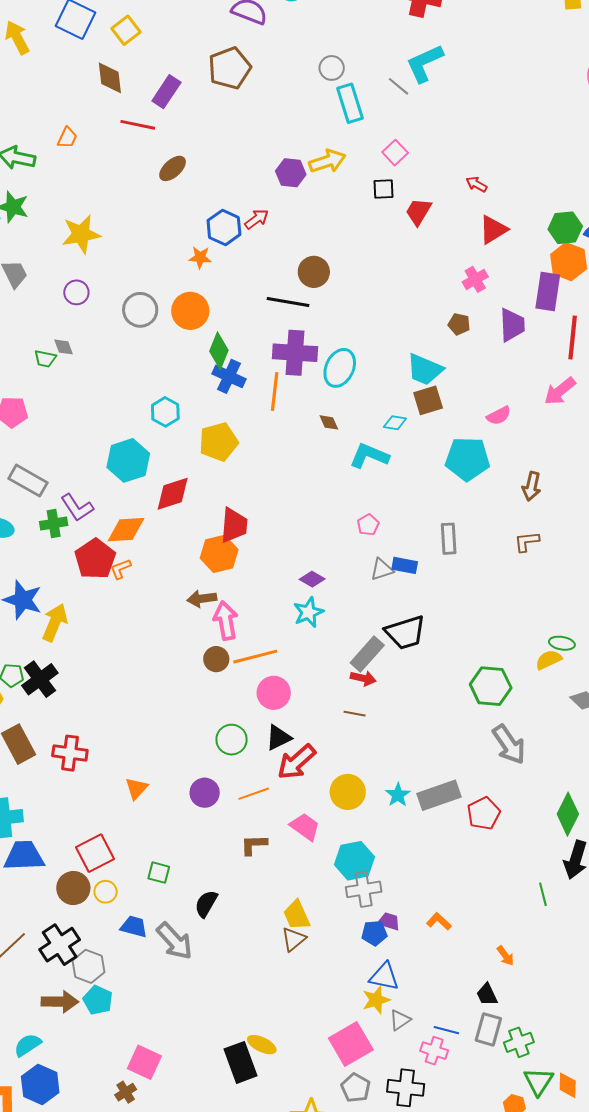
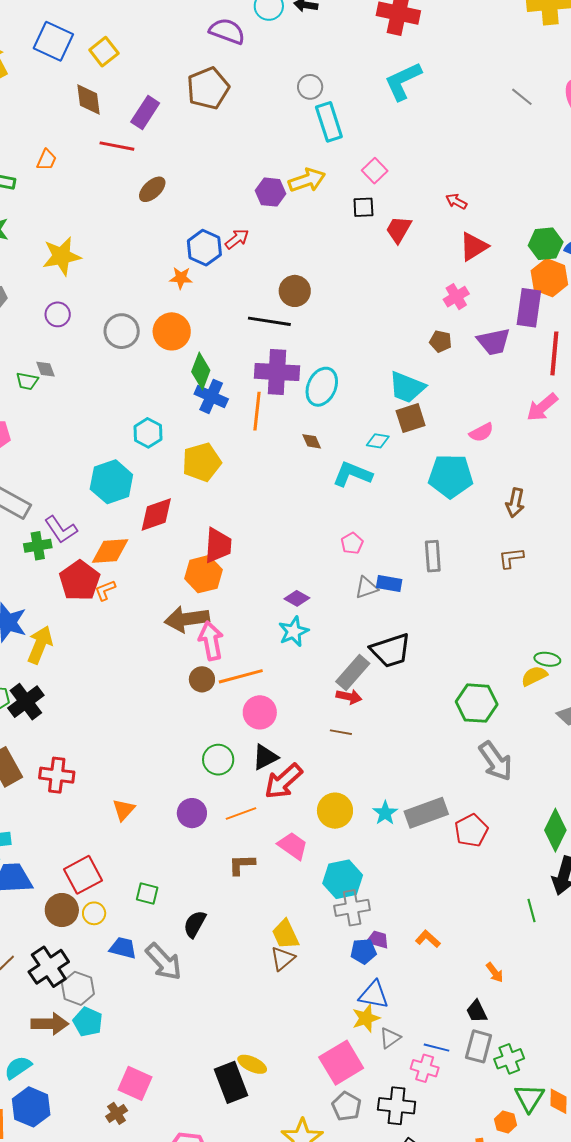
gray line: (398, 86) -> (522, 97), moved
purple trapezoid: (512, 325) -> (494, 342), turned 81
brown arrow: (202, 599) -> (187, 619), size x1.5

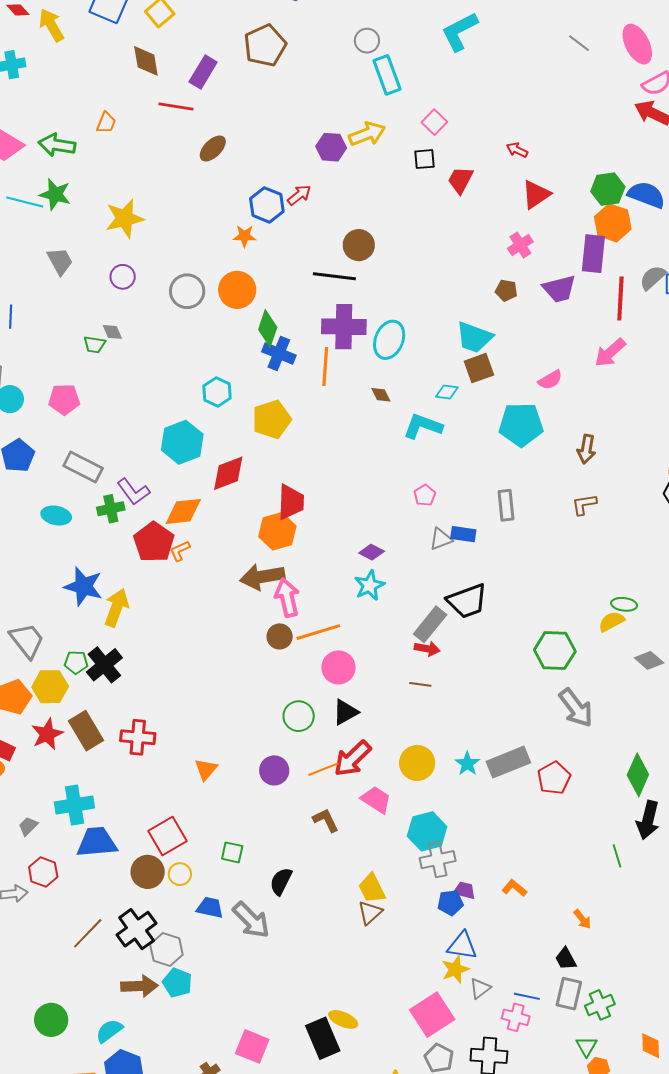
red arrow: (283, 781) -> (352, 759), moved
brown L-shape: (242, 865) -> (326, 820), turned 68
pink square: (135, 1083) -> (252, 1046), moved
green triangle: (529, 1098) -> (586, 1046), moved, size x0.7

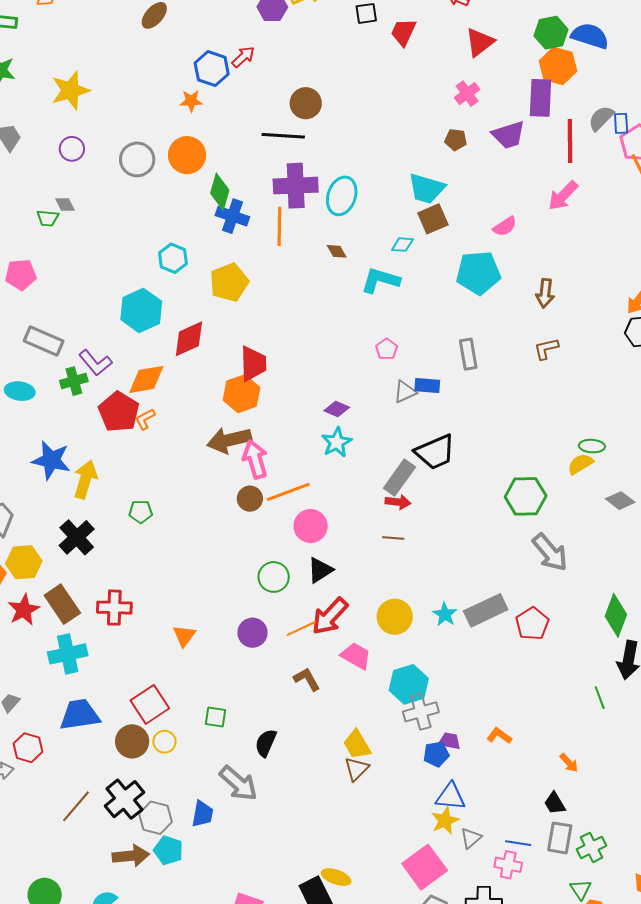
green pentagon: (76, 662) -> (141, 512), moved
cyan cross: (74, 805) -> (68, 654), moved
blue trapezoid: (210, 908) -> (202, 814), moved, turned 92

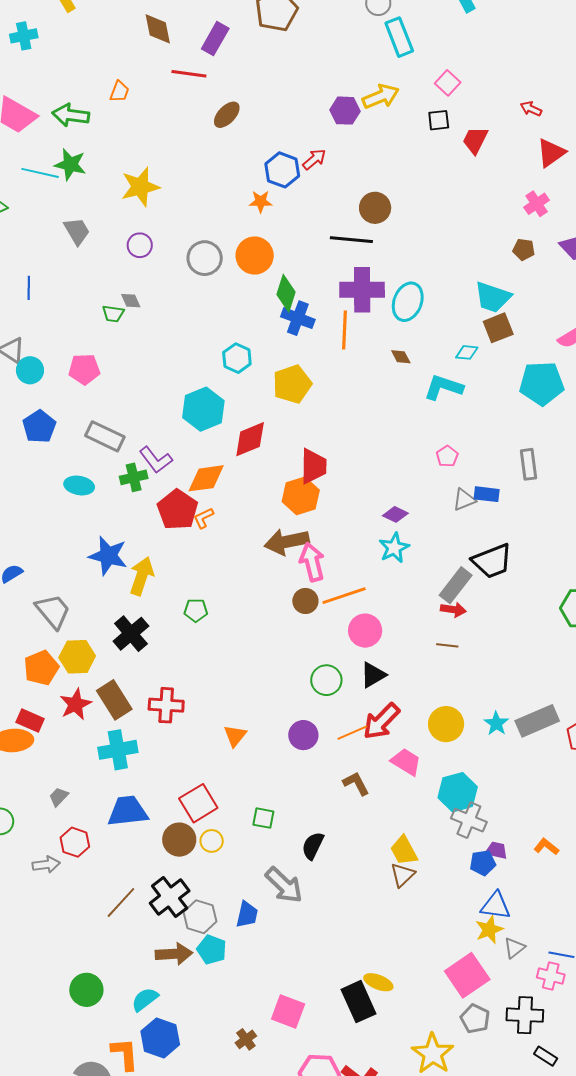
gray cross: (421, 712) -> (469, 820), turned 36

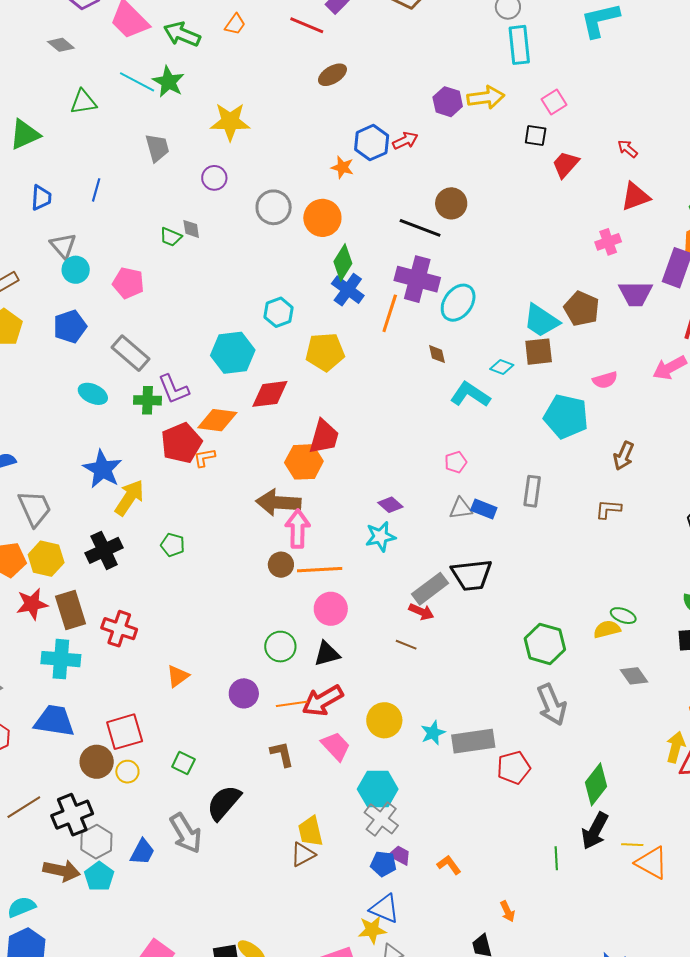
brown pentagon: (524, 249) -> (582, 309), moved, size x1.6
black semicircle: (313, 846) -> (224, 803), size x1.4

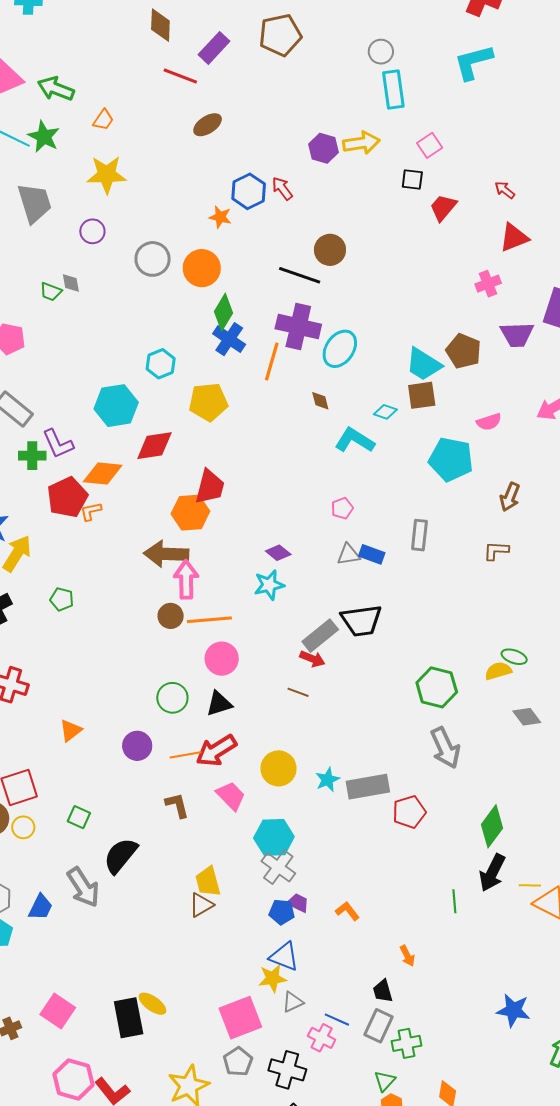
orange trapezoid: (235, 24) -> (103, 120), moved
red arrow: (405, 141) -> (282, 188), turned -100
gray trapezoid: (157, 148) -> (35, 203), size x1.4

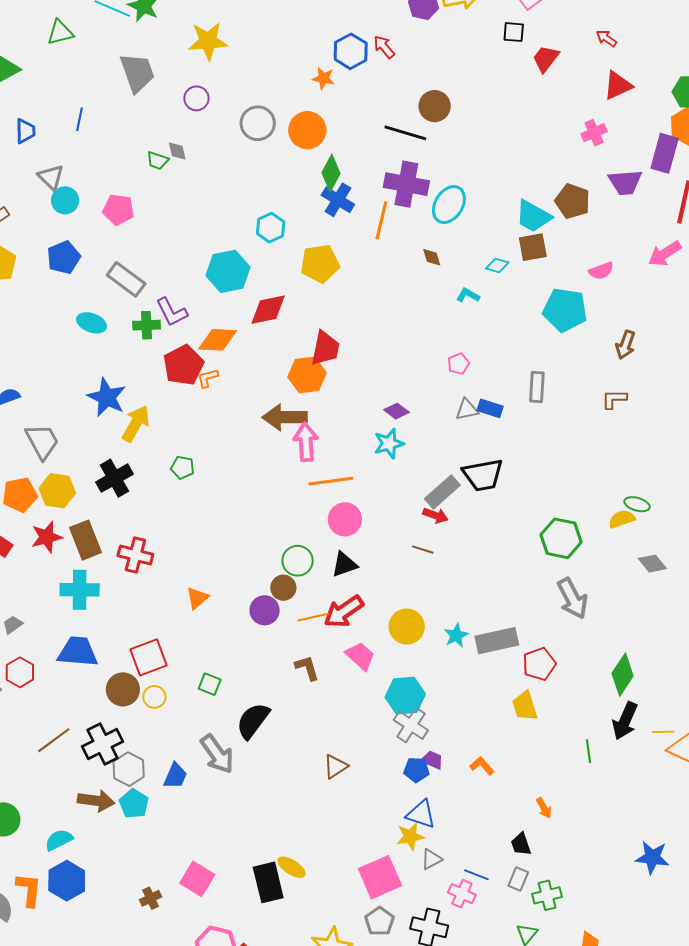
cyan L-shape: (355, 440) -> (468, 295), size x0.6
brown circle: (171, 616) -> (283, 588), moved
yellow trapezoid: (208, 882) -> (525, 706), moved
gray rectangle: (378, 1026) -> (518, 879), size x0.7

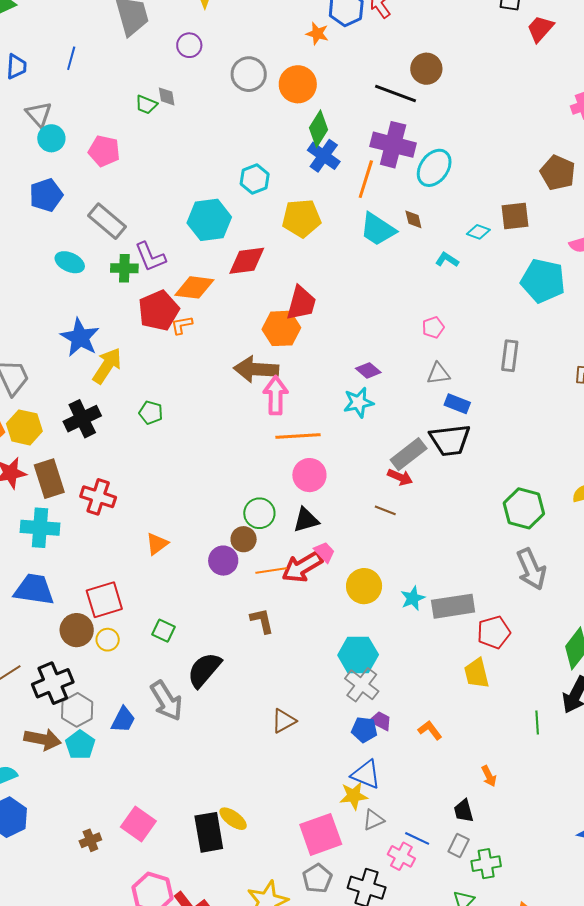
cyan trapezoid: (533, 216) -> (378, 229), moved
blue rectangle: (490, 408) -> (457, 404), moved
pink trapezoid: (360, 656) -> (325, 552), moved, size x0.7

